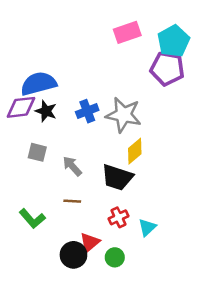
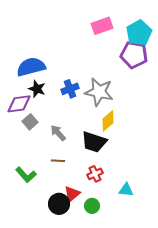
purple diamond: (21, 107) -> (19, 104), moved
gray square: (37, 152) -> (30, 122), turned 35
cyan triangle: (147, 227) -> (126, 190), moved, turned 49

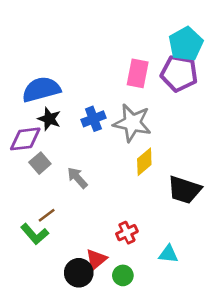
pink rectangle: (102, 26) -> (138, 73), moved, turned -60
black trapezoid: (94, 142) -> (184, 190), moved
brown line: (58, 161) -> (47, 215), moved, turned -40

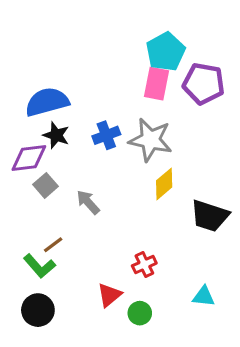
cyan pentagon: (186, 44) -> (166, 52), moved
cyan triangle: (168, 254) -> (204, 296), moved
black circle: (79, 273) -> (38, 310), moved

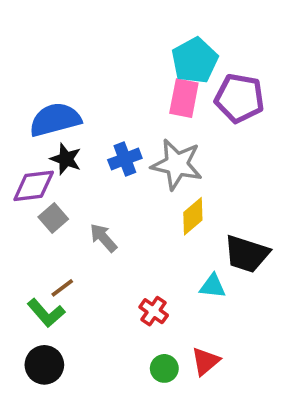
red cross: (144, 264) -> (154, 311), moved, turned -30
red triangle: (109, 295) -> (205, 361), moved
cyan triangle: (204, 296) -> (213, 286), moved

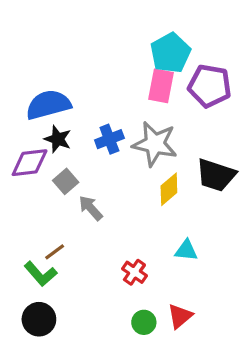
gray square: (53, 218) -> (66, 181), moved
black trapezoid: (247, 254) -> (216, 175), moved

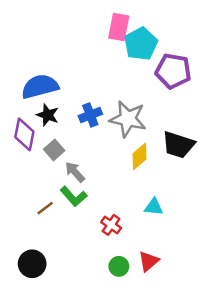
pink rectangle: (161, 86) -> (119, 27), moved
purple diamond: (30, 163) -> (24, 134), turned -72
green L-shape: (41, 274) -> (74, 196), moved

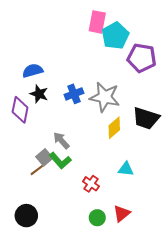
blue semicircle: (40, 87) -> (33, 71), size x0.7
gray square: (54, 150) -> (44, 157), moved

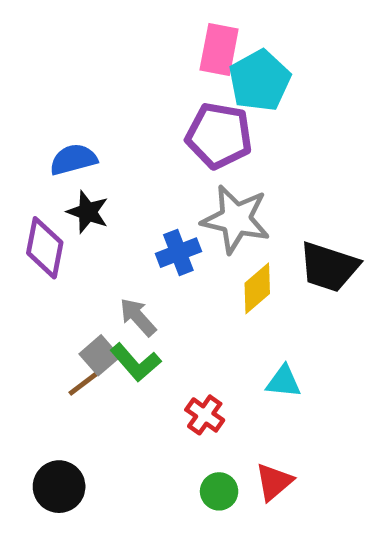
purple pentagon: (142, 58) -> (219, 136), moved
blue cross: (74, 94) -> (178, 253), moved

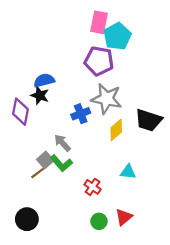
blue semicircle: (73, 159) -> (44, 80), moved

